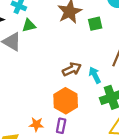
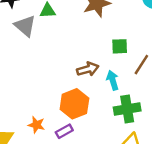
green square: (95, 24) -> (120, 46), moved
purple rectangle: (61, 126) -> (64, 131), turned 40

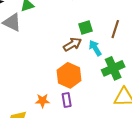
green square: (120, 46) -> (86, 28), moved
purple rectangle: (64, 131) -> (67, 100), turned -56

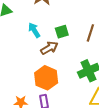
cyan arrow: (95, 48) -> (34, 30), moved

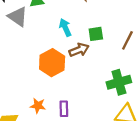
orange hexagon: (46, 78) -> (52, 63), moved

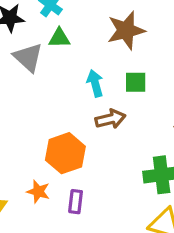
green square: (96, 34) -> (136, 82), moved
orange hexagon: (52, 63) -> (65, 153), moved

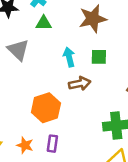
gray triangle: (28, 57) -> (18, 50), moved
orange star: (38, 192) -> (25, 145), moved

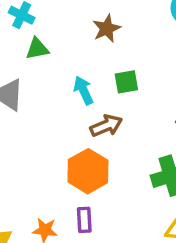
brown star: (93, 19) -> (107, 29), size x0.7
orange hexagon: (46, 108) -> (88, 171), moved

